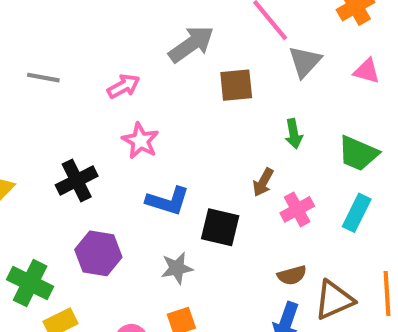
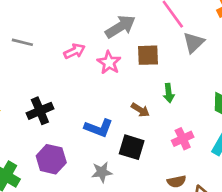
green arrow: (294, 134) -> (169, 93), moved
pink star: (140, 141) -> (109, 63), moved
brown arrow: (263, 182) -> (140, 110), moved, turned -90

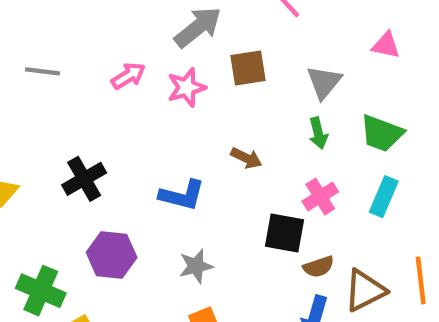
gray triangle: (194, 43) -> (324, 82), moved
pink star: (109, 63) -> (187, 87), turned 30
green arrow: (169, 93) -> (318, 133), moved
black square: (132, 147) -> (285, 233), moved

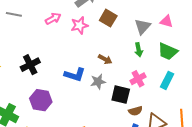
pink triangle: (386, 45) -> (166, 21), moved
brown square: (248, 68) -> (108, 18), turned 36
gray star: (196, 266) -> (98, 82), moved

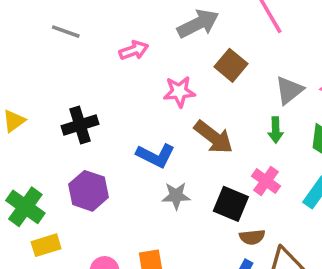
pink star: (79, 25) -> (179, 92), moved
brown arrow: (105, 59) -> (214, 137), size x1.6
pink cross: (138, 79) -> (266, 181), turned -35
gray star: (98, 82) -> (176, 196), moved

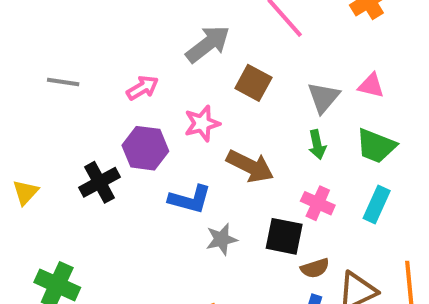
purple hexagon: (88, 191) -> (145, 148), moved

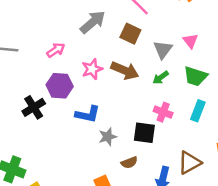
brown square: (253, 83) -> (130, 34), moved
pink triangle: (371, 86) -> (190, 41), turned 42
green arrow: (317, 145) -> (161, 78), turned 70
brown arrow: (250, 166) -> (125, 71), moved
brown semicircle: (315, 268) -> (129, 163), moved

